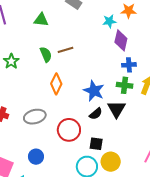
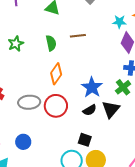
brown line: (66, 50) -> (78, 36), moved
green cross: (125, 85) -> (123, 87), turned 35
red circle: (69, 130) -> (56, 106), moved

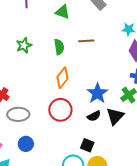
gray ellipse: (29, 102) -> (18, 114), moved

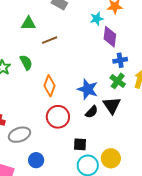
brown line: (86, 41) -> (50, 40), moved
green semicircle: (59, 47) -> (26, 62), moved
black square: (87, 145) -> (80, 144), moved

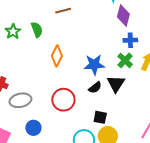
blue star: (88, 89) -> (94, 65), turned -30
red circle: (58, 117) -> (63, 100), moved
black square: (80, 144) -> (100, 117), moved

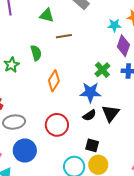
green star: (13, 31) -> (12, 65), moved
green cross: (125, 60) -> (102, 70), moved
blue circle: (33, 128) -> (25, 151), size x1.5

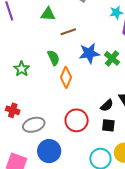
green semicircle: (36, 53) -> (53, 58), moved
blue star: (90, 92) -> (89, 53), moved
black square: (92, 145) -> (108, 125), moved

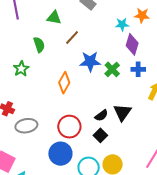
brown line: (68, 32) -> (72, 38), turned -35
green semicircle: (53, 58) -> (39, 45), moved
black square: (108, 125) -> (100, 135), turned 32
blue circle: (49, 151) -> (60, 154), moved

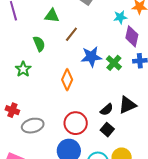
black triangle: (122, 112) -> (127, 105), turned 36

